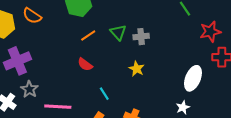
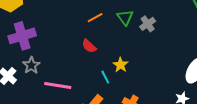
gray cross: (141, 37) -> (148, 24), turned -35
yellow star: (137, 69) -> (121, 65), moved

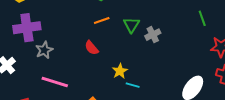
gray star: (31, 65) -> (44, 50), moved
cyan line: (105, 77) -> (133, 85), moved, turned -56

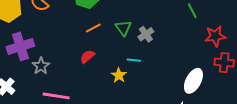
red semicircle: (92, 48) -> (87, 57), turned 98
cyan line: (133, 85) -> (134, 60), moved

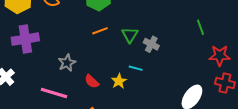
gray cross: (146, 34) -> (151, 44), turned -35
red semicircle: (87, 57) -> (92, 81), moved, turned -105
gray star: (41, 66) -> (67, 63), moved

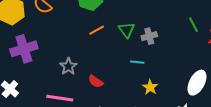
green line: (200, 27) -> (194, 25), moved
gray cross: (151, 44) -> (149, 36), turned -35
yellow star: (119, 81) -> (150, 87), moved

